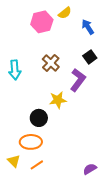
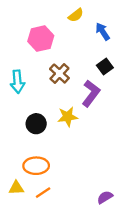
pink hexagon: (42, 22) -> (41, 39), moved
black circle: (39, 118) -> (36, 124), moved
yellow triangle: (14, 161) -> (16, 188), turned -48

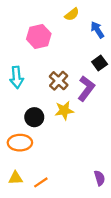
brown cross: (59, 74) -> (59, 81), moved
orange ellipse: (36, 166) -> (20, 143), moved
purple semicircle: (105, 197) -> (100, 178), moved, turned 104

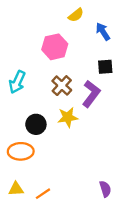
pink hexagon: (39, 36) -> (55, 47), moved
black square: (100, 63) -> (105, 67), turned 32
cyan arrow: (17, 77) -> (17, 82), turned 30

